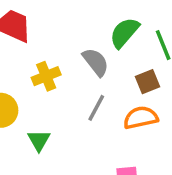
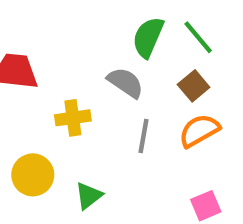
yellow cross: (46, 76) -> (73, 118), turned 32
green triangle: (39, 140) -> (89, 196), turned 40

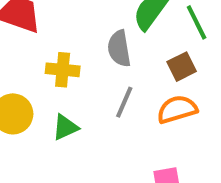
gray semicircle: (125, 83) -> (119, 49), turned -147
green triangle: (89, 196) -> (65, 127), moved

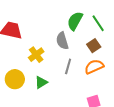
yellow cross: (63, 70) -> (36, 55), turned -35

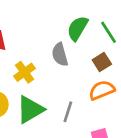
gray line: (68, 66) -> (68, 112), moved
green triangle: (41, 82) -> (30, 110), size x1.6

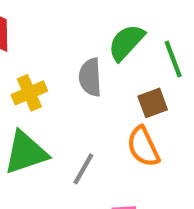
orange semicircle: (102, 90) -> (143, 147), turned -105

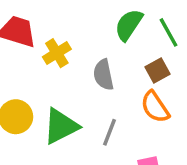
gray semicircle: (90, 77) -> (103, 75), moved
yellow cross: (29, 93) -> (57, 53), moved

